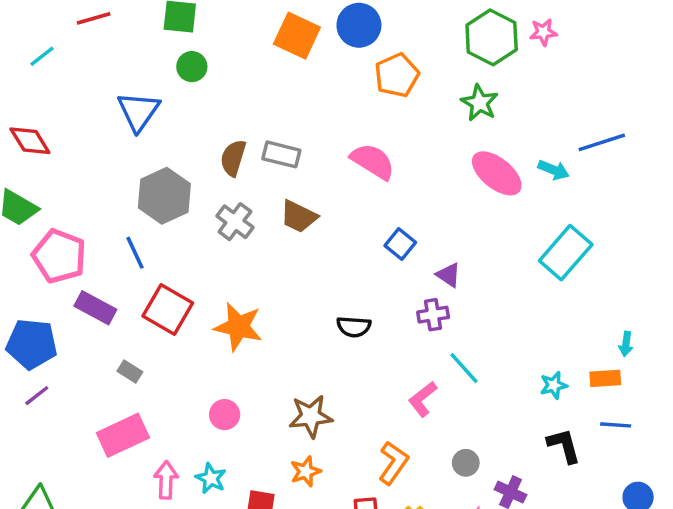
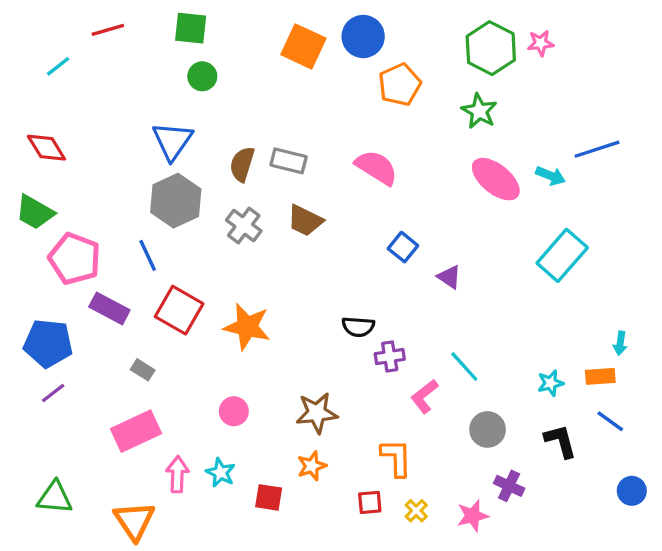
blue triangle: (138, 111) -> (172, 141), moved
purple cross: (433, 315) -> (390, 357), moved
blue line: (616, 425) -> (610, 421), turned 32
orange L-shape: (393, 463) -> (396, 458), turned -36
gray circle: (466, 463) -> (488, 429), moved, size x1.4

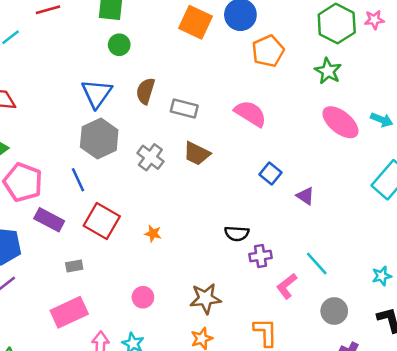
brown semicircle: (242, 164) -> (145, 91), moved
orange star: (247, 327) -> (153, 234), size x0.5
gray rectangle: (143, 370) -> (74, 266), turned -42

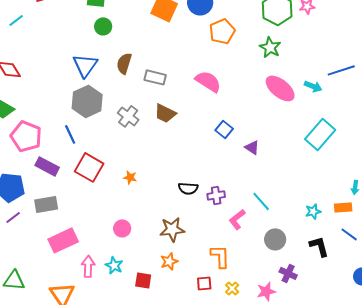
black semicircle: (237, 234) -> (188, 188), moved
gray rectangle: (74, 266) -> (46, 204), moved, size x1.6

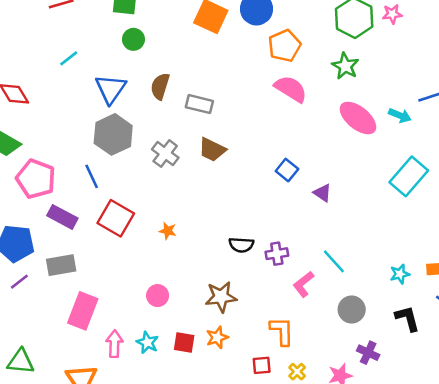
cyan line: (16, 20) -> (69, 58), moved
pink semicircle: (208, 81) -> (291, 89), moved
pink rectangle: (63, 240) -> (83, 311), turned -44
red square: (143, 280) -> (184, 342), moved

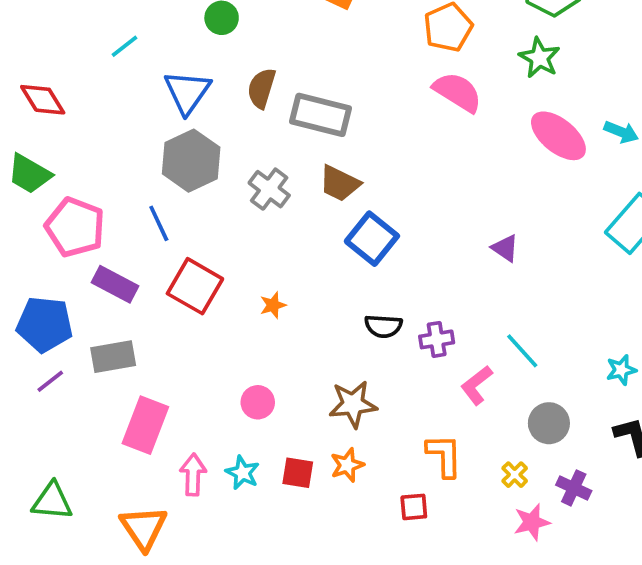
gray rectangle: (199, 104) -> (321, 115), size x1.4
blue square: (287, 170) -> (372, 239), moved, size x1.5
orange star: (168, 231) -> (273, 305), turned -30
yellow cross: (297, 372) -> (515, 475), moved

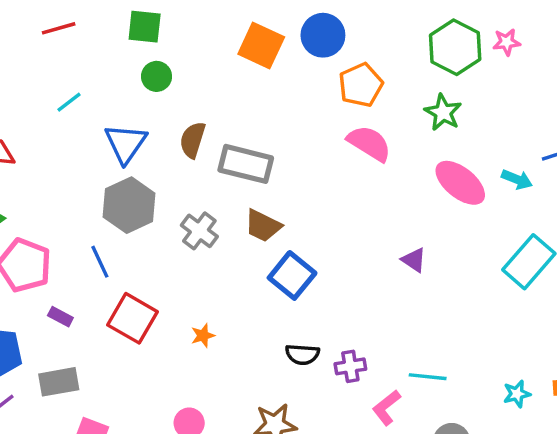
purple triangle: (505, 248) -> (414, 260), moved
purple rectangle: (115, 284) -> (60, 317), size x0.6
cyan line: (522, 351) -> (428, 377), turned -42

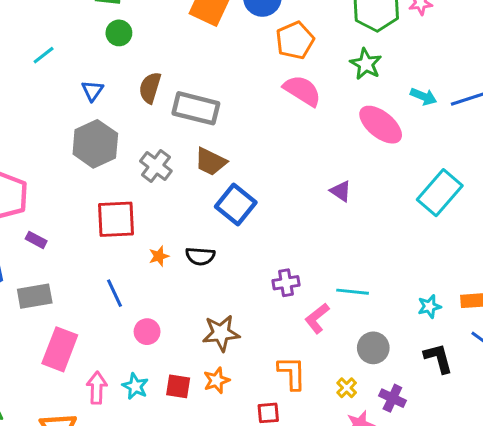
blue triangle: (126, 143) -> (92, 91), size x0.6
cyan arrow: (517, 179) -> (424, 97), moved
blue line: (100, 262) -> (115, 293), moved
red square: (132, 318) -> (116, 219), moved, turned -33
black semicircle: (302, 354) -> (200, 256), moved

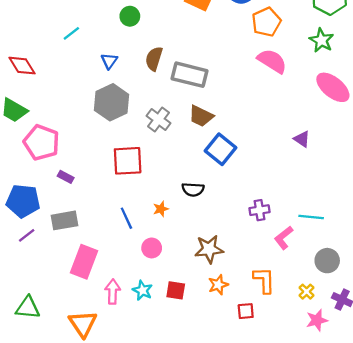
orange star: (159, 256) -> (161, 209), moved
orange star: (217, 380) -> (218, 285), moved

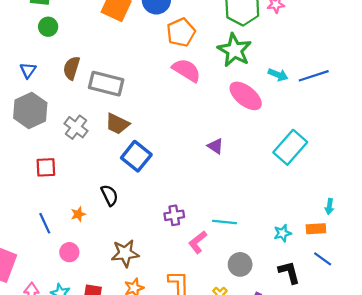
green star: (321, 40) -> (234, 50), size x1.4
red square: (128, 161) -> (46, 167), size x0.7
black semicircle: (193, 189) -> (109, 195), turned -120

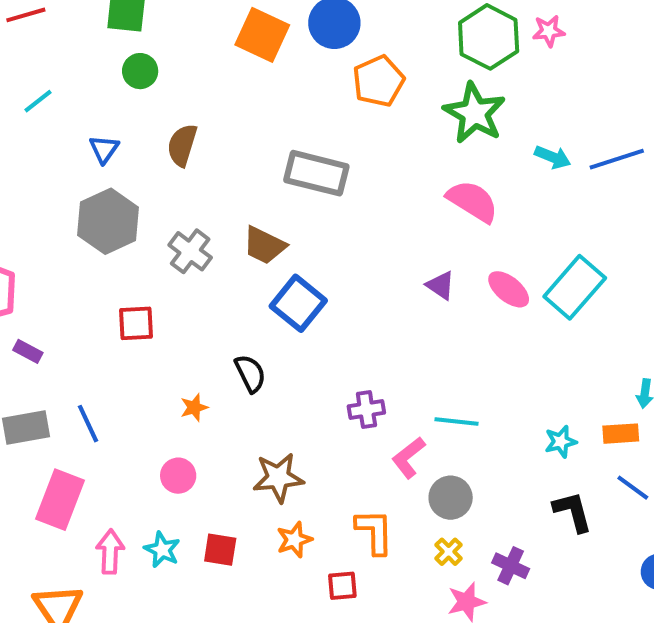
pink semicircle: (186, 70) -> (473, 201), moved
gray rectangle: (106, 84) -> (316, 173), moved
pink ellipse: (246, 96) -> (509, 289), moved, size x0.7
blue line: (45, 223) -> (88, 424), moved
gray circle: (240, 264) -> (451, 498), moved

